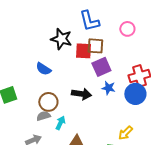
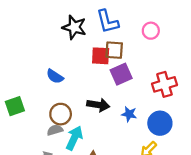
black star: (61, 39) -> (74, 27), moved
blue star: (108, 88) -> (129, 114), moved
blue circle: (135, 94) -> (160, 123), moved
cyan arrow: (60, 123) -> (74, 138), size x1.5

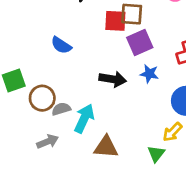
brown circle: (61, 114) -> (42, 98), moved
blue star: (129, 114) -> (149, 74), moved

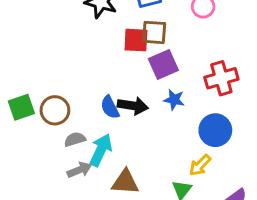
blue semicircle: (61, 45) -> (110, 107), moved, turned 30
brown circle: (42, 98) -> (55, 110), moved
gray arrow: (48, 142) -> (79, 170), moved

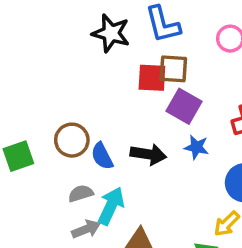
purple square: (163, 65) -> (184, 106), turned -36
blue semicircle: (110, 107) -> (102, 156), moved
brown circle: (55, 110) -> (72, 140), moved

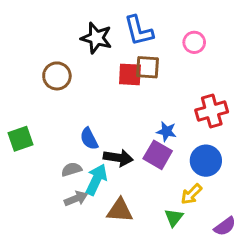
purple square: (184, 106) -> (158, 155), moved
brown circle: (72, 140) -> (57, 76), moved
black arrow: (148, 154) -> (118, 158), moved

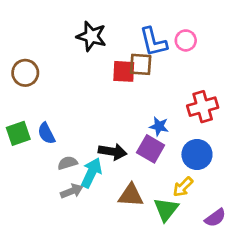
blue L-shape: (139, 31) -> (153, 42), moved
brown circle: (57, 76) -> (25, 73), moved
blue semicircle: (89, 139) -> (46, 133), moved
brown triangle: (120, 210) -> (131, 195), moved
green triangle: (174, 218) -> (166, 209), size x1.4

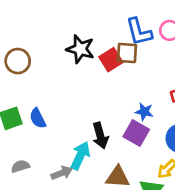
black star: (91, 36) -> (80, 49), moved
red square: (124, 71) -> (111, 60), turned -35
black arrow: (113, 152) -> (100, 136), turned 65
gray semicircle: (67, 163) -> (20, 166), moved

